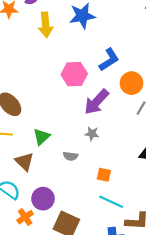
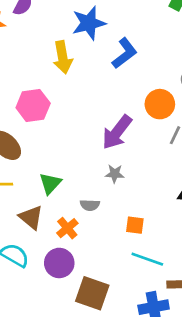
yellow arrow: (46, 25) -> (63, 57), moved
blue L-shape: (109, 60) -> (125, 53), moved
pink hexagon: (74, 74) -> (33, 106), moved
orange cross: (25, 217) -> (67, 228), moved

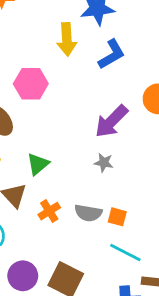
blue L-shape: (125, 53) -> (112, 54), moved
gray semicircle: (90, 205) -> (88, 213), moved, size x1.4
purple circle: (59, 263) -> (23, 276), moved

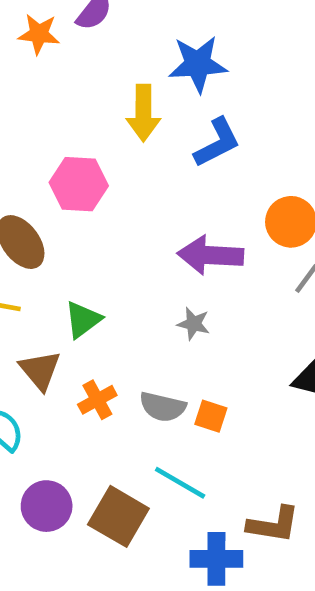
purple arrow: (111, 121) -> (210, 255), turned 45
cyan line: (125, 252) -> (180, 483), moved

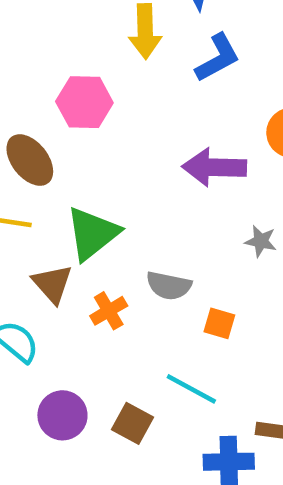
green triangle: (83, 320) -> (92, 233), size x1.5
gray star: (193, 324) -> (261, 241), moved
gray semicircle: (163, 407) -> (169, 286), moved
brown square: (118, 516) -> (132, 423), size x0.7

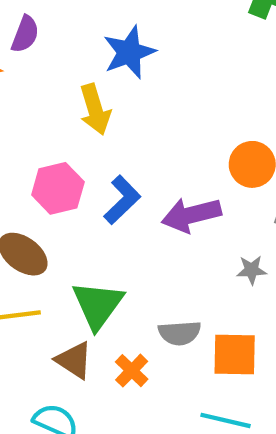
blue L-shape: (218, 58) -> (122, 200), moved
orange square: (219, 323) -> (235, 354), size x1.6

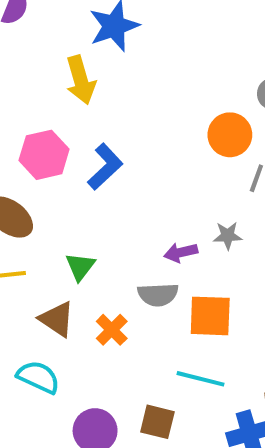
purple arrow: (191, 215) -> (181, 252), moved, size x0.6
green triangle: (98, 305) -> (80, 267), size x0.6

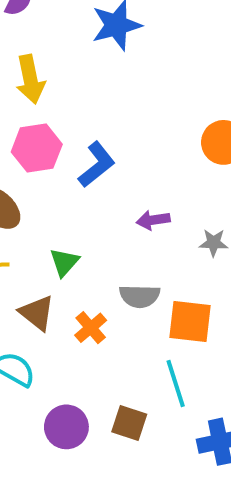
yellow arrow: (81, 80) -> (30, 79), moved
purple arrow: (181, 252) -> (153, 220), moved
cyan line: (201, 379) -> (176, 383), turned 54

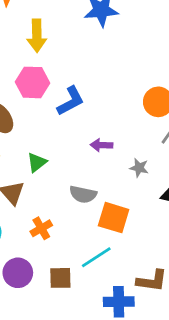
orange cross: (91, 328) -> (41, 228), moved
cyan line: (176, 383) -> (96, 257), turned 64
brown square: (129, 423) -> (60, 278), turned -30

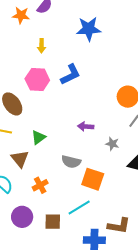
yellow arrow: (37, 36) -> (41, 46), size x0.6
blue L-shape: (71, 101) -> (70, 75), moved

